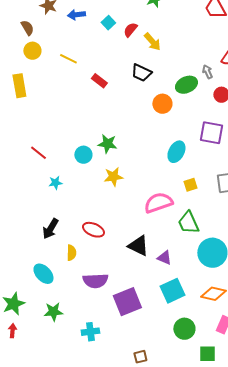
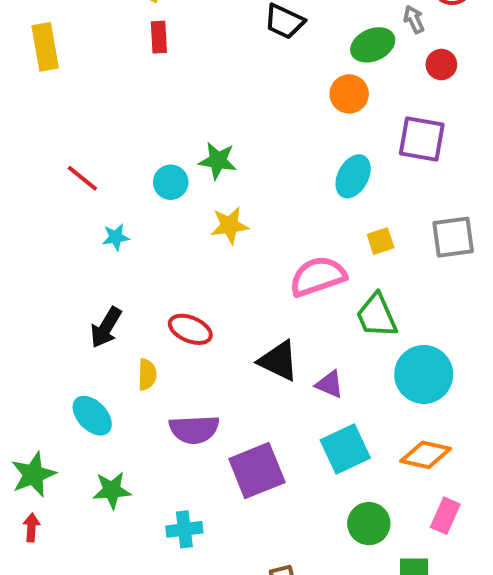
red rectangle: (99, 81) -> (159, 37), moved, turned 49
orange circle: (162, 104) -> (349, 94), moved

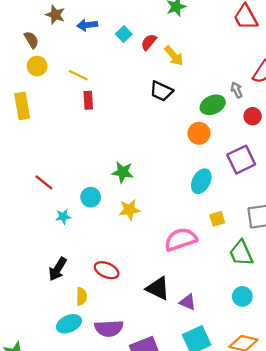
purple square: (422, 139) -> (241, 160), turned -36
cyan circle: (171, 182) -> (91, 197), moved
green trapezoid: (377, 316) -> (241, 253), moved
cyan circle: (424, 374) -> (242, 296), size x0.6
cyan ellipse: (92, 416) -> (69, 324), moved, turned -70

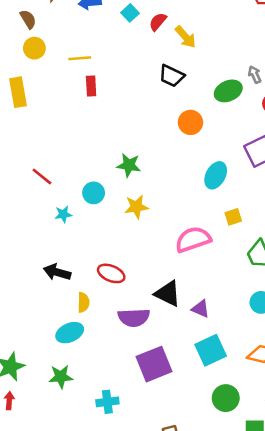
yellow line: (78, 75) -> (80, 58), turned -30
orange circle: (199, 133) -> (190, 122), moved
black arrow: (58, 269) -> (57, 272), turned 75
purple semicircle: (109, 328) -> (134, 318), moved

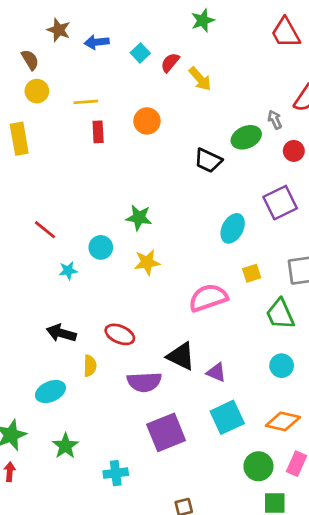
black trapezoid: (172, 76) -> (208, 160), moved
orange circle: (190, 122) -> (147, 121), moved
cyan ellipse: (70, 333) -> (50, 392), moved
green star: (61, 377) -> (65, 446), turned -30
green circle: (226, 398) -> (258, 466), moved

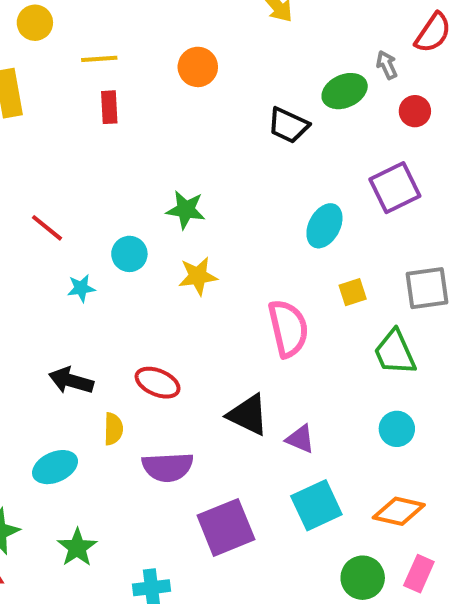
yellow line: (86, 102) -> (99, 59), moved
red rectangle: (98, 132) -> (109, 107), moved
pink semicircle: (208, 298) -> (288, 328), turned 96
purple semicircle: (144, 382) -> (168, 467), moved

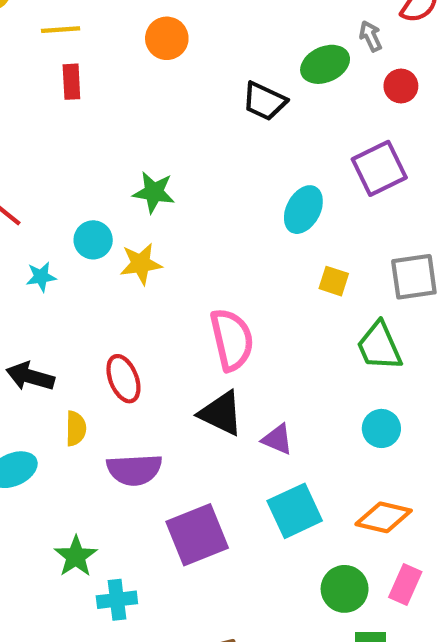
yellow star: (198, 276) -> (141, 264), moved
yellow square: (353, 292) -> (334, 281), turned 36
pink semicircle: (288, 328) -> (232, 340), moved
red ellipse: (158, 383) -> (123, 379), turned 45
green star: (77, 548) -> (76, 556), moved

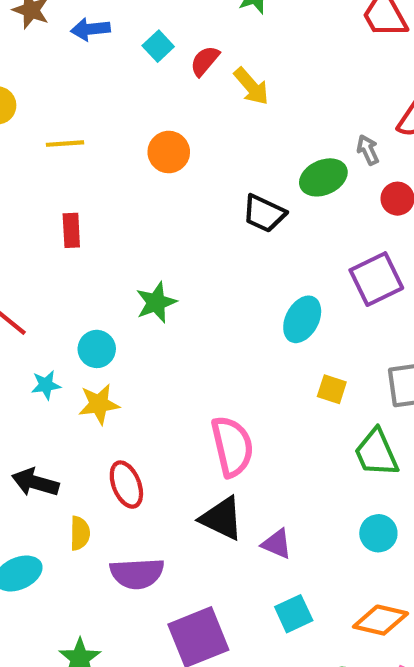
red rectangle: (71, 82) -> (71, 230), moved
green star: (154, 192) -> (156, 302), turned -30
yellow star: (141, 264) -> (99, 404), moved
cyan square: (295, 511) -> (294, 614), size x0.7

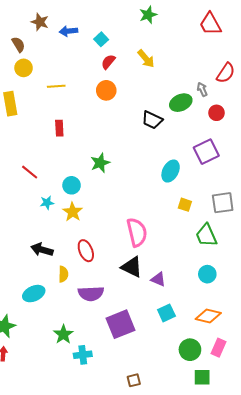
red semicircle: (205, 61) -> (108, 62), moved
yellow star: (99, 404) -> (73, 212), turned -30

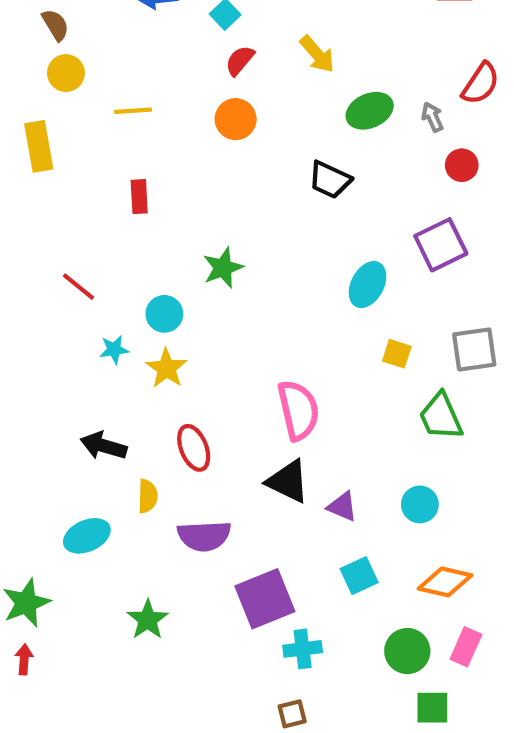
green ellipse: (181, 103) -> (370, 111), moved
cyan circle: (207, 274) -> (420, 504), moved
cyan cross: (83, 355) -> (303, 649), moved

